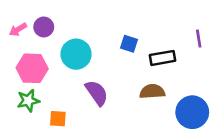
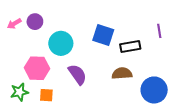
blue square: (129, 44) -> (103, 35), size x1.5
pink hexagon: (32, 68) -> (37, 68), moved
green star: (28, 101) -> (19, 92), moved

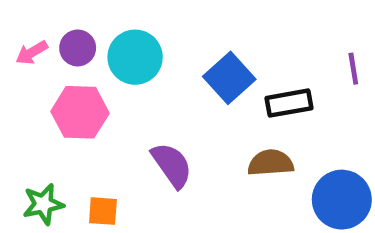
blue square: (103, 35) -> (229, 78), turned 30
cyan circle: (61, 43) -> (135, 57), moved
pink hexagon: (37, 68) -> (80, 112), moved

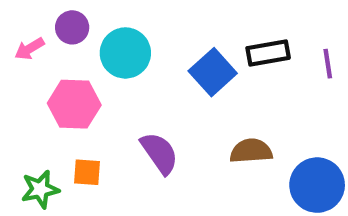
purple circle: (78, 48) -> (72, 27), moved
black rectangle: (289, 103) -> (268, 53), moved
orange square: (103, 211) -> (87, 172), moved

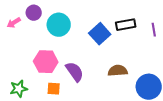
pink hexagon: (74, 104) -> (46, 62), moved
orange square: (87, 172) -> (54, 89), moved

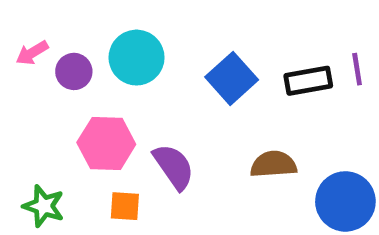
purple circle: (34, 13) -> (74, 71), moved
black rectangle: (126, 25) -> (308, 81), moved
green star: (19, 89) -> (44, 206), turned 30

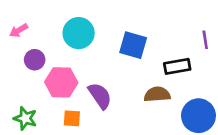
purple circle: (74, 71) -> (35, 60), moved
blue square: (232, 78) -> (133, 45), turned -32
black rectangle: (308, 81) -> (177, 66), moved

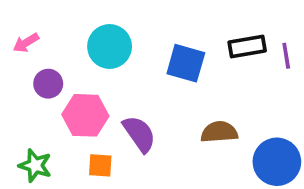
black rectangle: (177, 66) -> (247, 46), moved

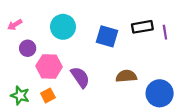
orange square: (100, 165) -> (48, 95), moved, turned -32

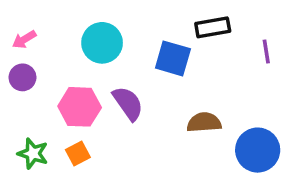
black rectangle: (142, 27) -> (213, 27), moved
purple circle: (28, 48) -> (22, 77), moved
purple semicircle: (80, 77) -> (128, 103), moved

